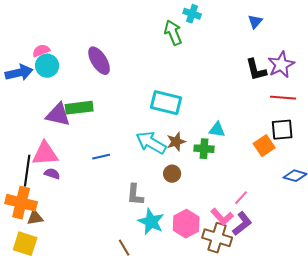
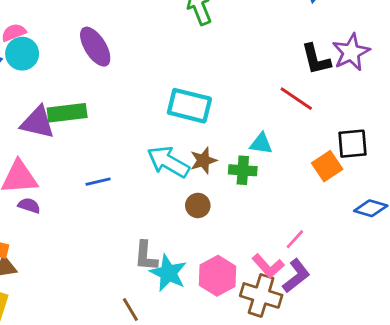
red line: (283, 98) -> (296, 99), moved, turned 30
gray L-shape: (135, 195) -> (146, 256), moved

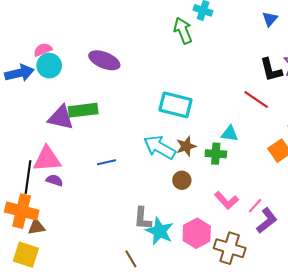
purple ellipse: (95, 47) -> (104, 60), turned -36
pink L-shape: (268, 266) -> (226, 200), moved
purple L-shape: (296, 276) -> (267, 221), moved

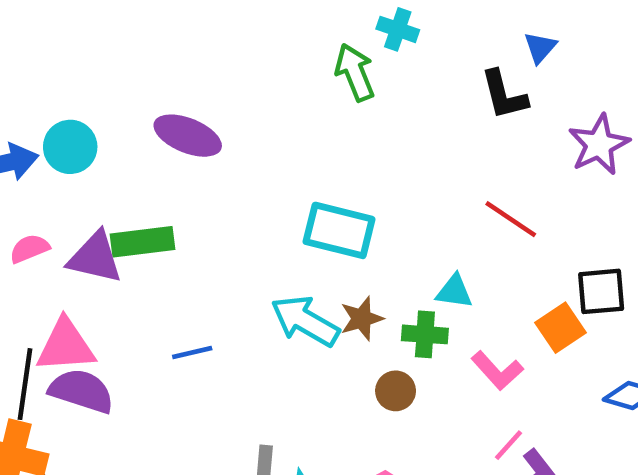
pink semicircle: (43, 50) -> (30, 249), moved
black L-shape: (271, 70) -> (504, 95), moved
purple semicircle: (54, 180) -> (81, 391), size x1.8
brown circle: (182, 180) -> (396, 391), moved
pink L-shape: (226, 200) -> (497, 371), moved

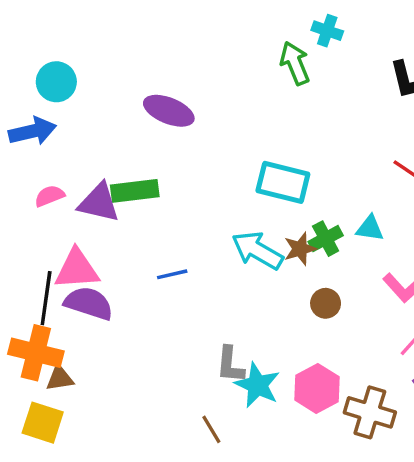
cyan circle: (70, 147) -> (56, 82), moved
green cross: (425, 334) -> (326, 239), moved, turned -32

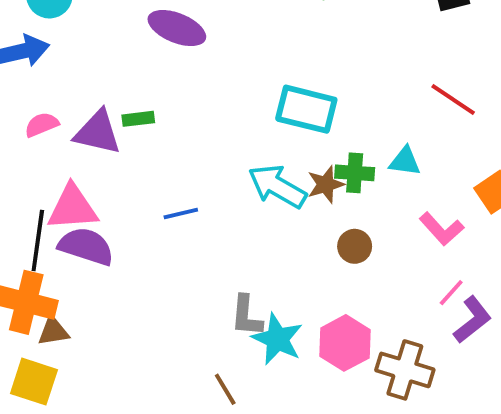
green rectangle: (135, 191) -> (138, 119), size x0.6
green cross: (326, 239) -> (355, 173), turned 32

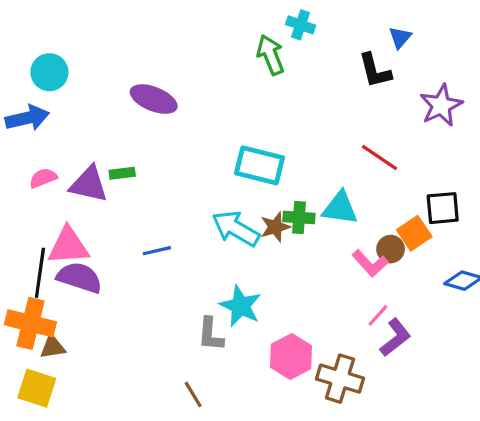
cyan triangle: (405, 161) -> (340, 208), size x1.4
brown circle: (355, 246) -> (391, 249), moved
cyan star: (277, 339) -> (241, 306), moved

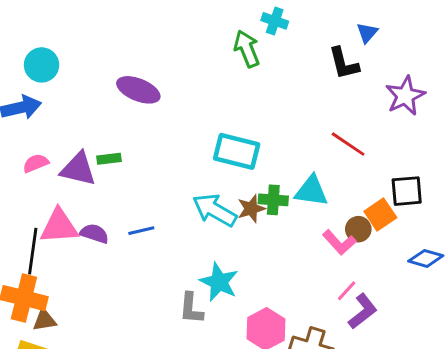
purple semicircle: (79, 278) -> (94, 234), moved, size x0.7

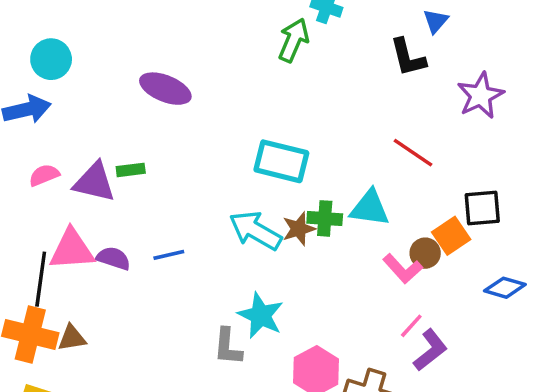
green arrow: (247, 49) -> (294, 40), turned 45
brown triangle: (44, 320) -> (72, 338), moved

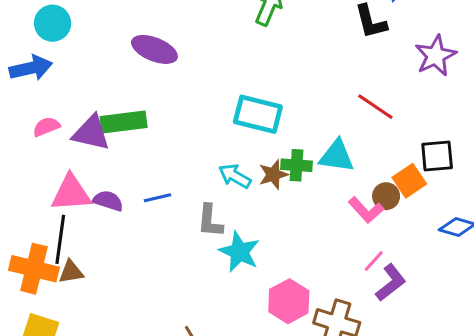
green rectangle: (131, 170) -> (124, 122), size x1.8
cyan arrow: (255, 231) -> (235, 176), size x0.7
black line: (41, 279) -> (60, 239), moved
gray L-shape: (228, 347) -> (210, 221), moved

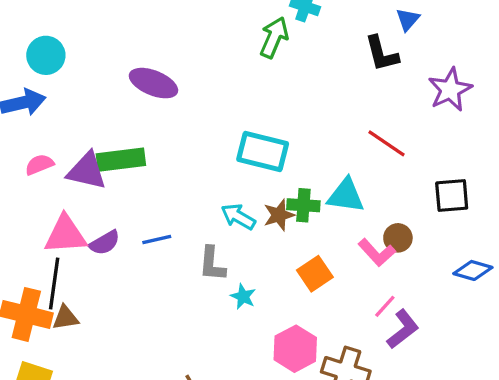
orange square: (409, 181) -> (315, 274), moved
purple semicircle: (108, 201) -> (105, 243), turned 132
cyan star: (239, 252) -> (243, 297), size x0.6

